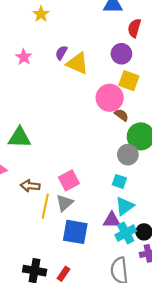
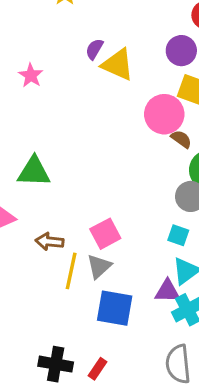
pink star: (24, 57) -> (31, 75), moved

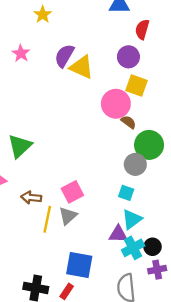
purple semicircle: (94, 49) -> (64, 56), size x1.5
pink star: (31, 75) -> (21, 53), moved
green triangle: (34, 172) -> (20, 146), turned -45
blue square: (115, 308) -> (79, 265), moved

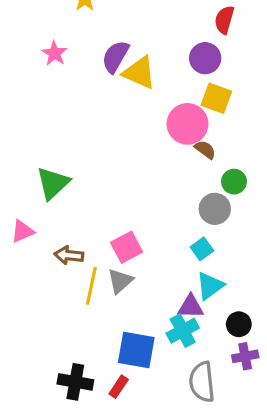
green circle: (149, 145) -> (234, 182), size x0.6
cyan square: (126, 193) -> (202, 249), turned 35
cyan cross: (133, 248) -> (183, 331), moved

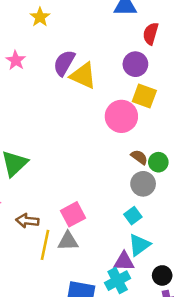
brown semicircle: (205, 150) -> (139, 157), moved
gray triangle: (120, 281) -> (68, 241), turned 40

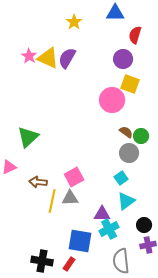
yellow star: (40, 17) -> (74, 22), moved
yellow triangle: (83, 76) -> (48, 58), moved
purple triangle: (124, 261) -> (102, 214), moved

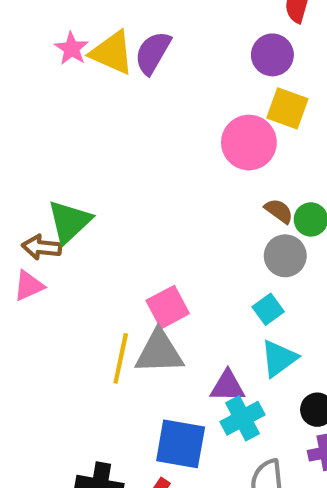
brown arrow: (38, 182) -> (42, 247), moved
gray triangle: (70, 198) -> (159, 352), size x1.4

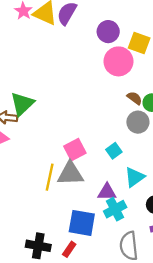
purple circle: (272, 55) -> (108, 32), moved
cyan square: (268, 309) -> (114, 151), moved

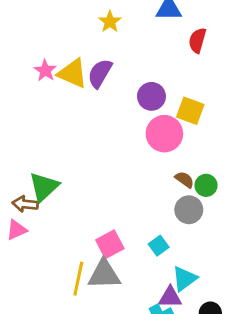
purple triangle: (107, 192) -> (170, 297), moved

